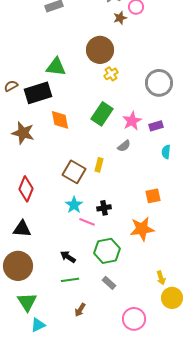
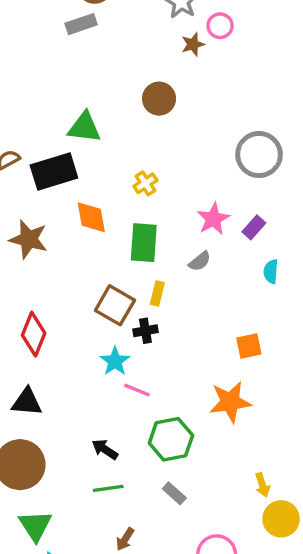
brown circle: (100, 50) -> (159, 99), size x0.7
yellow cross: (111, 74) -> (145, 183), moved
green rectangle: (102, 114) -> (144, 243), moved, turned -30
purple rectangle: (156, 126) -> (254, 227), turned -32
black cross: (104, 208) -> (145, 331), moved

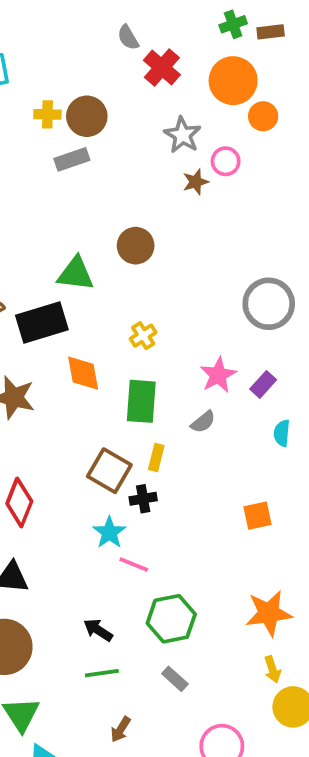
brown circle: (159, 99) -> (136, 246), moved
orange star: (230, 402) -> (269, 613), moved

